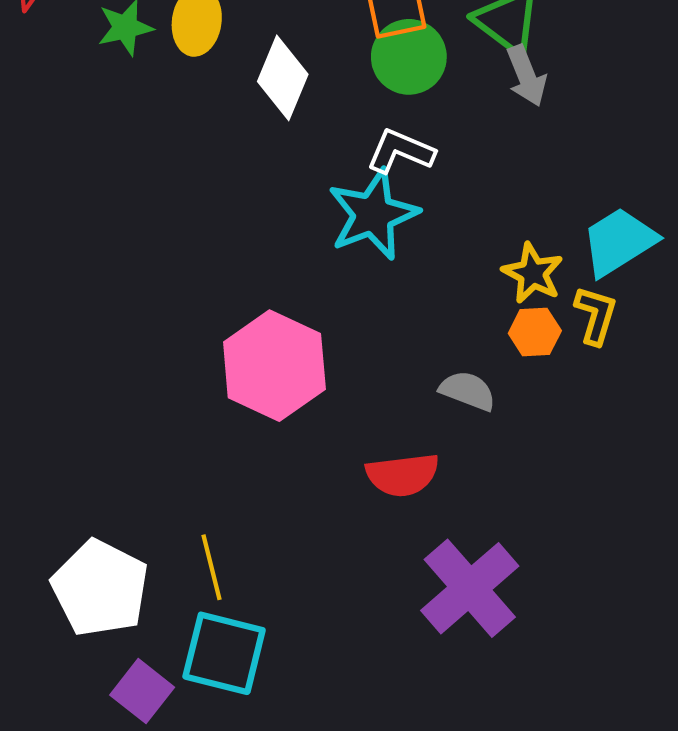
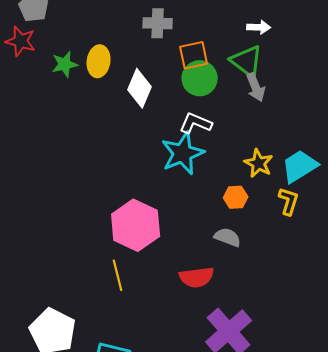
yellow star: (533, 273) -> (259, 163), moved
orange hexagon: (535, 332) -> (236, 197), moved
yellow line: (211, 567) -> (118, 275), moved

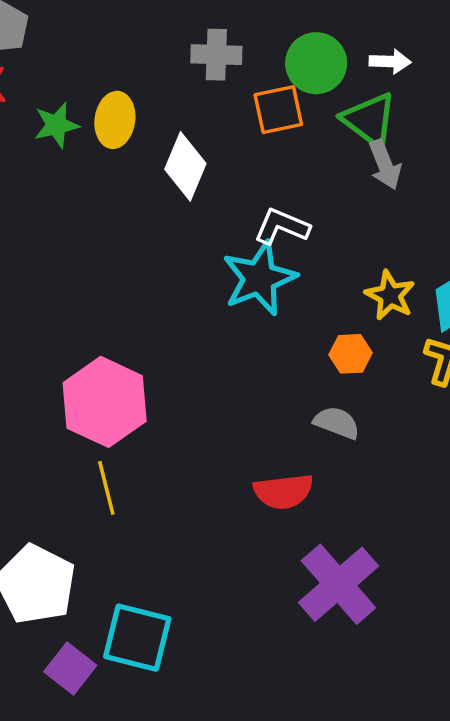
green circle: (200, 78) -> (316, 63), moved
pink hexagon: (136, 225) -> (105, 402), moved
yellow line: (118, 275) -> (106, 488), moved

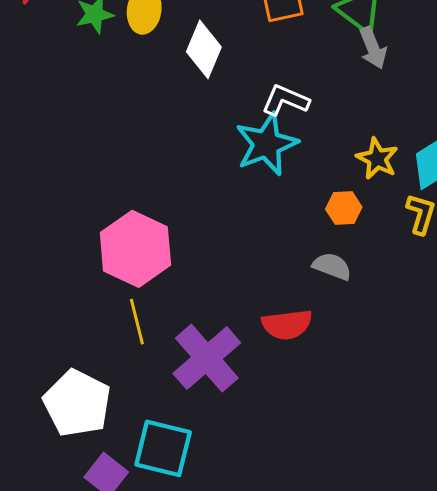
purple cross: (338, 584) -> (207, 358), moved

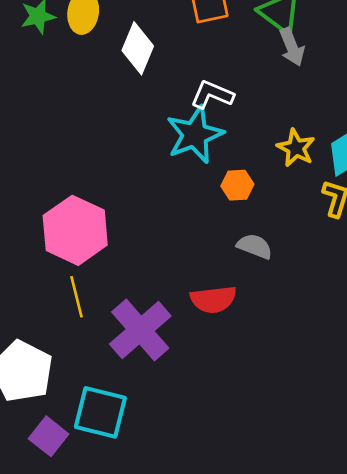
orange hexagon: (344, 208) -> (237, 185), moved

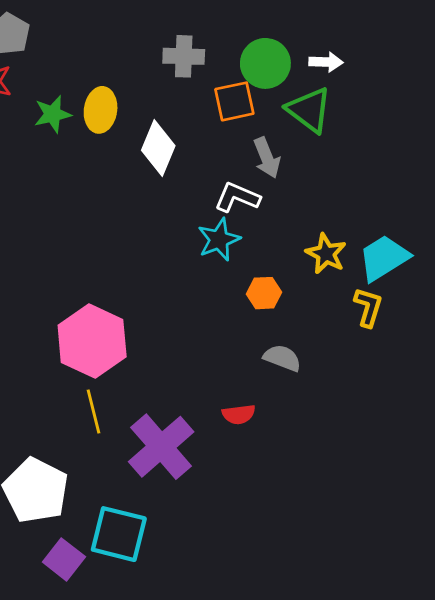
gray arrow: (292, 47) -> (267, 158), moved
cyan star: (195, 135) -> (219, 240), size x0.7
red semicircle: (213, 299) -> (239, 414), size x0.7

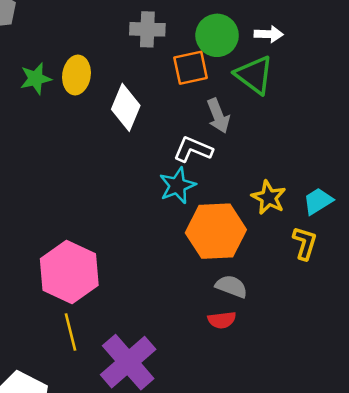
cyan trapezoid: (384, 258) -> (318, 201), size x0.7
orange hexagon: (264, 293) -> (216, 231), size x2.0
red semicircle: (239, 414) -> (222, 320), moved

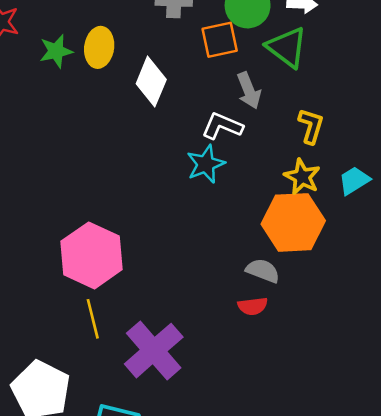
orange hexagon: (216, 231) -> (293, 222), moved
yellow L-shape: (305, 243) -> (311, 126), moved

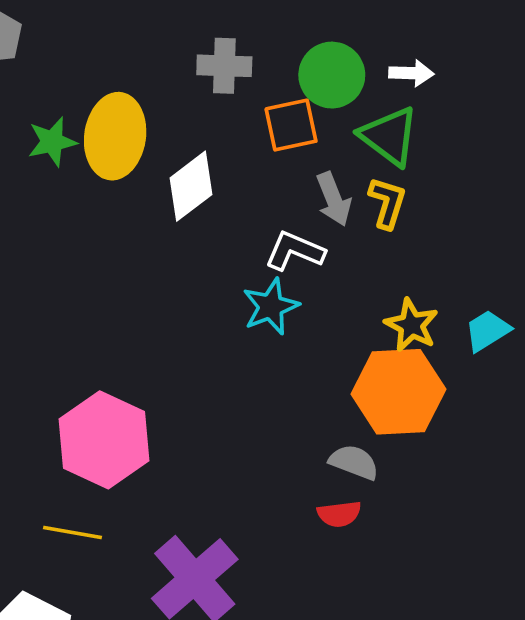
yellow ellipse: (99, 47) -> (115, 136), size x1.4
white diamond: (151, 82) -> (191, 186), turned 30
yellow L-shape: (311, 126) -> (387, 203), moved
yellow line: (93, 319) -> (73, 532), moved, turned -66

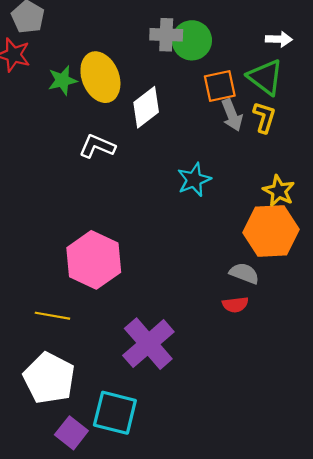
green circle: (332, 75) -> (192, 40), moved
orange square: (291, 125) -> (220, 86), moved
yellow ellipse: (115, 136) -> (100, 77), turned -30
white L-shape: (295, 251) -> (97, 146), moved
yellow line: (73, 532) -> (52, 316), moved

